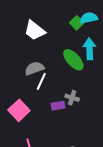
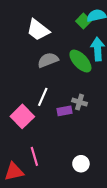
gray semicircle: (34, 68) -> (48, 60), moved
white line: (41, 81) -> (43, 97), moved

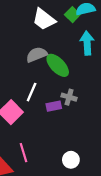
white trapezoid: (38, 30) -> (44, 19), moved
green ellipse: (80, 61) -> (58, 65), moved

